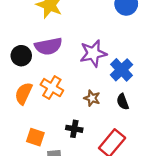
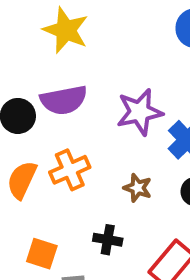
orange cross: (52, 88) -> (70, 170), turned 35

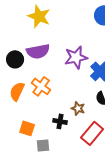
orange cross: (70, 170) -> (41, 86), turned -30
brown star: (138, 188) -> (78, 108), moved

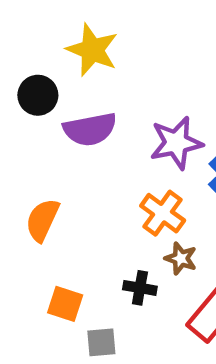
black circle: (15, 59) -> (38, 95), moved
orange cross: (41, 86) -> (163, 213), moved

